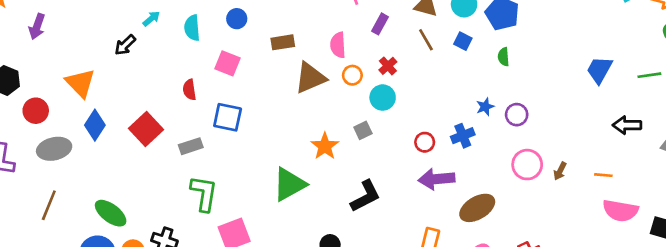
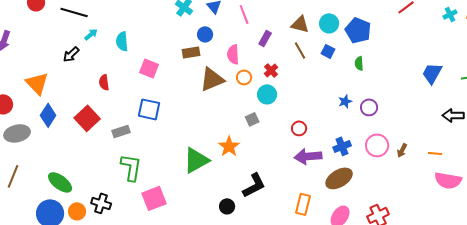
blue circle: (237, 19) -> (205, 34), moved
red semicircle: (189, 90) -> (104, 82), moved
blue cross: (463, 136) -> (342, 146), moved
orange star: (325, 146) -> (229, 146), moved
black L-shape: (366, 196) -> (254, 185), moved

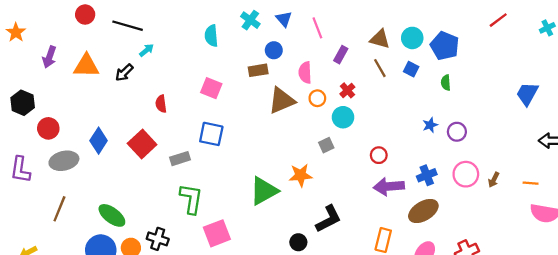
cyan semicircle: (122, 41) -> (211, 36), moved
orange triangle: (37, 83) -> (86, 66), moved, turned -45
orange star: (229, 146) -> (301, 175), turned 30

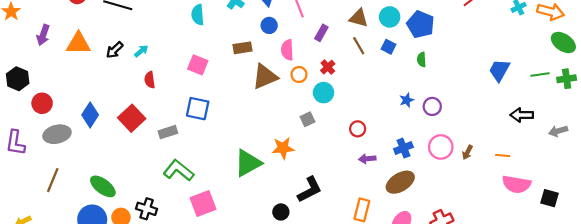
cyan arrow: (147, 50) -> (141, 51), moved
blue circle: (274, 50) -> (269, 25), moved
purple arrow: (389, 186) -> (367, 159), size x0.6
green L-shape: (191, 199) -> (179, 170), turned -60

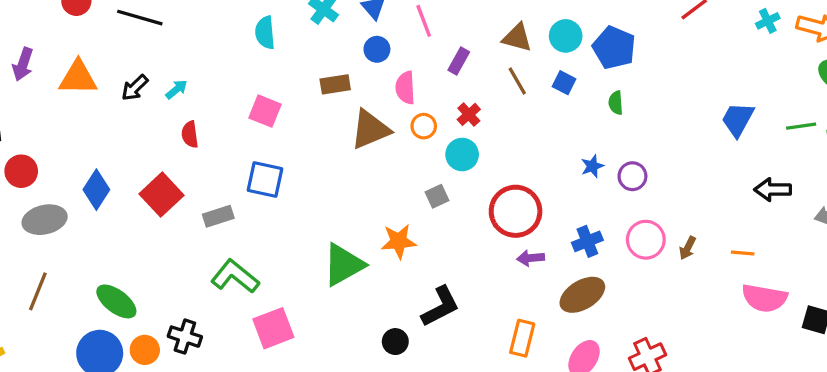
red circle: (358, 129) -> (516, 211), size x2.0

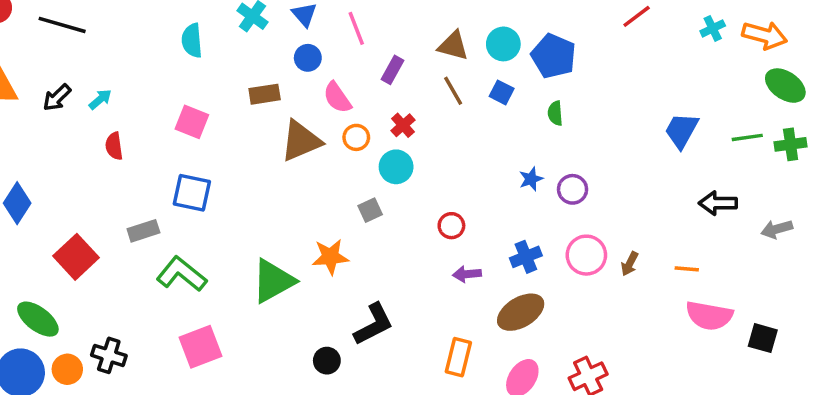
pink semicircle: (405, 88) -> (337, 98), turned -32
red square: (161, 195) -> (76, 257), moved
red circle: (516, 211) -> (451, 226), size x0.5
green L-shape: (235, 276) -> (182, 274), moved

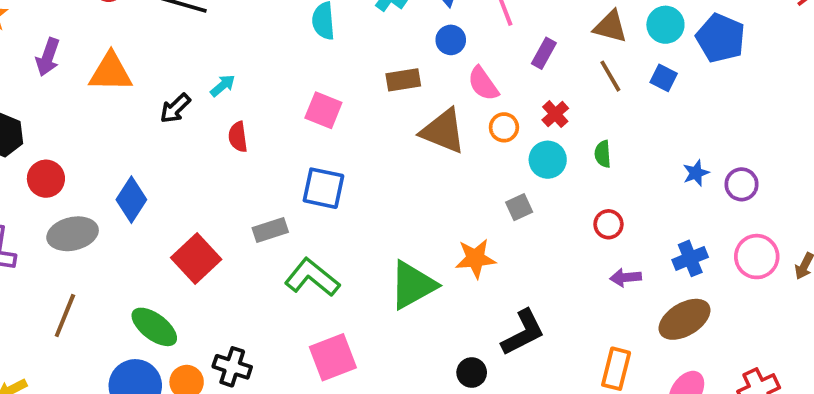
black arrow: (57, 98) -> (175, 108), moved
green semicircle: (555, 113) -> (603, 154), moved
brown triangle: (301, 141) -> (443, 131), turned 45

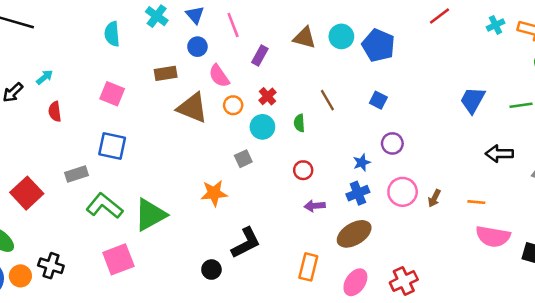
brown line: (610, 76) -> (327, 100), moved
blue square: (664, 78) -> (378, 100), moved
blue star: (696, 173) -> (362, 163), moved
green triangle: (413, 285) -> (150, 215), moved

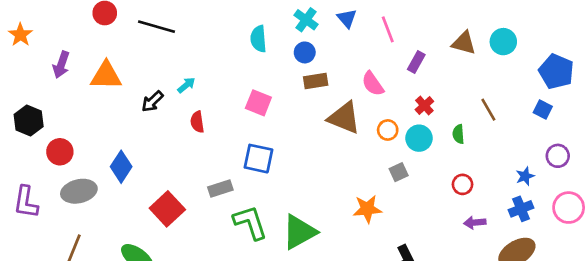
blue pentagon: (378, 45) -> (556, 72), moved
blue circle: (197, 47) -> (305, 52), moved
orange circle: (233, 105) -> (388, 130), moved
green L-shape: (104, 206) -> (250, 222), turned 33

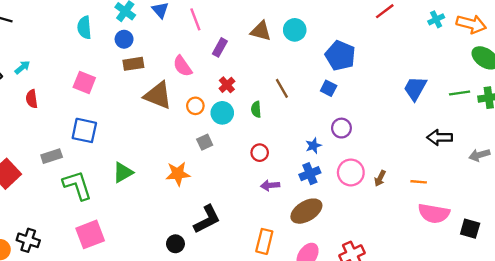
green triangle: (299, 232) -> (123, 172), moved, size x0.7

